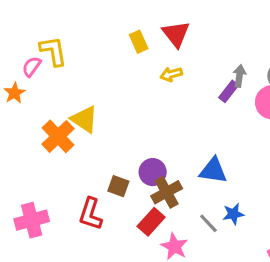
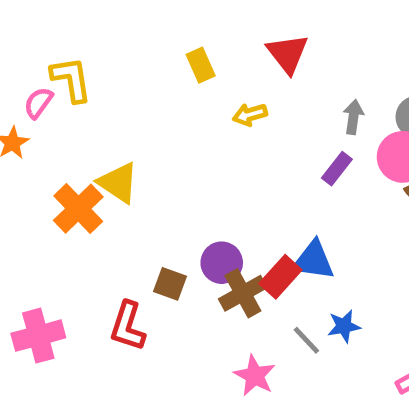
red triangle: (176, 34) -> (288, 53), moved
purple rectangle: (229, 91) -> (337, 169), moved
red rectangle: (151, 222) -> (280, 277), moved

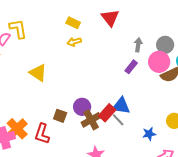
yellow rectangle: (201, 65) -> (73, 23), turned -40
yellow arrow: (250, 115) -> (74, 42), moved
orange cross: (78, 209) -> (17, 129), moved
blue star: (344, 326) -> (149, 134), moved
gray line: (306, 340) -> (118, 120), moved

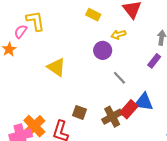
yellow arrow: (74, 42) -> (118, 35), moved
purple circle: (82, 107) -> (103, 50), moved
gray line: (118, 120) -> (119, 78), moved

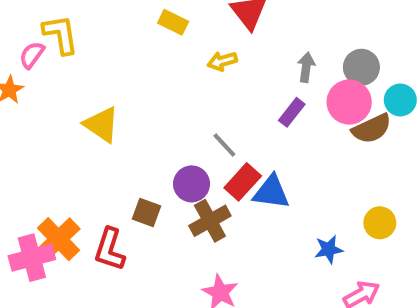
purple circle: (103, 50) -> (192, 184), moved
red rectangle: (129, 109) -> (243, 182), moved

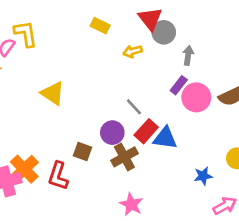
gray circle: (361, 67) -> (164, 32), moved
pink circle: (349, 102) -> (196, 97), moved

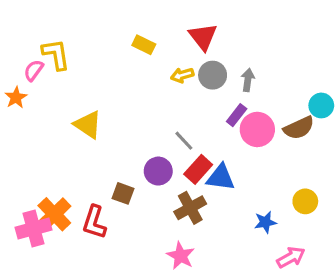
gray circle: (164, 32) -> (213, 75), moved
brown cross: (124, 157) -> (190, 208), moved

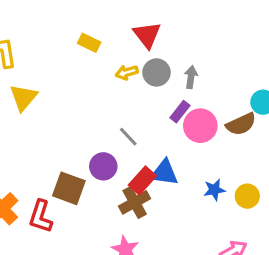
yellow triangle: (88, 125) -> (23, 97), moved, turned 36
red rectangle: (198, 169) -> (142, 180), moved
brown square: (123, 193) -> (69, 188), size x1.5
blue star: (265, 222) -> (214, 190), moved

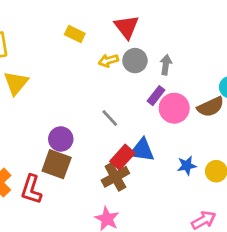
purple circle: (103, 166) -> (61, 139), moved

